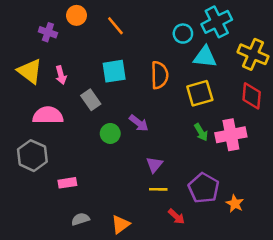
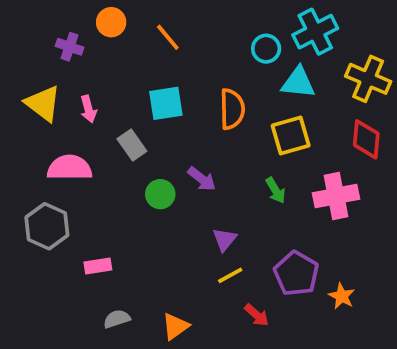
green arrow: (201, 132) -> (276, 190), moved
yellow line: (158, 189) -> (230, 275), turned -30

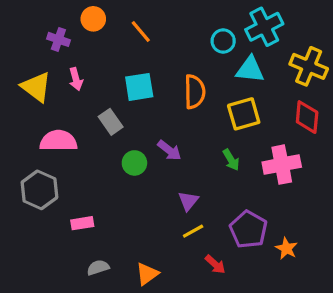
pink arrow: (88, 109) -> (76, 79), moved

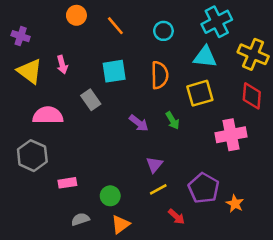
purple cross: (58, 39) -> (21, 36), moved
cyan circle: (223, 41) -> (163, 31), moved
green arrow: (231, 160) -> (173, 121), moved
green circle: (134, 163) -> (110, 196), moved

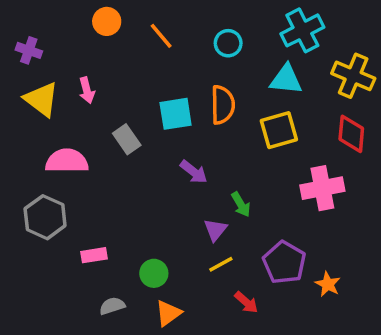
cyan square: (114, 71) -> (176, 114), moved
green arrow: (173, 121) -> (241, 204), moved

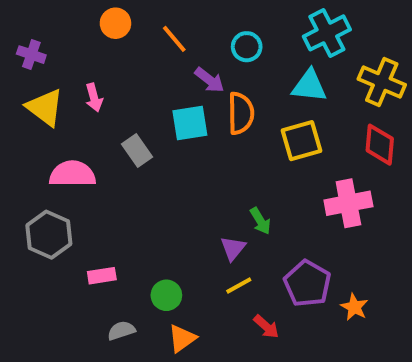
purple arrow: (194, 172) -> (209, 80), moved

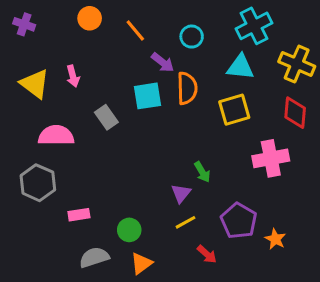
purple cross: (31, 55) -> (24, 24), moved
gray semicircle: (121, 331) -> (94, 257), size x1.4

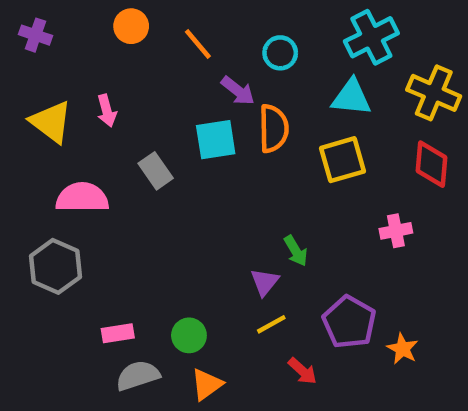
pink cross: (271, 158) -> (396, 231), size x0.6
pink rectangle: (79, 215) -> (118, 333), moved

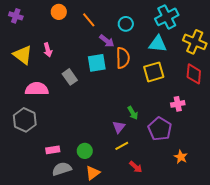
purple pentagon: (349, 322) -> (160, 129), moved

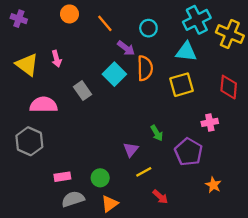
yellow cross: (195, 42) -> (230, 34), moved
cyan square: (97, 63) -> (114, 74), turned -36
purple triangle: (119, 127) -> (131, 150), moved

